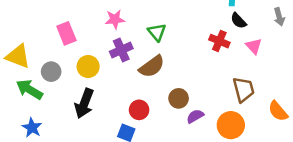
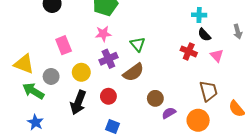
red circle: (139, 110) -> (108, 96), moved

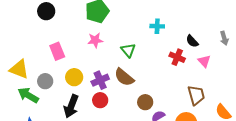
cyan cross: (199, 15) -> (157, 26), moved
purple cross: (108, 59) -> (100, 80), moved
brown semicircle: (133, 72) -> (124, 77), turned 75

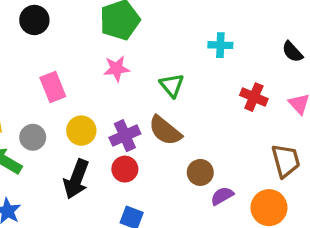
black semicircle: (192, 41) -> (292, 52), moved

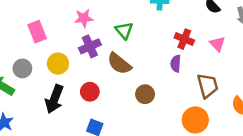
purple cross: (125, 136) -> (90, 46), moved
purple semicircle: (222, 196) -> (176, 64), moved, turned -56

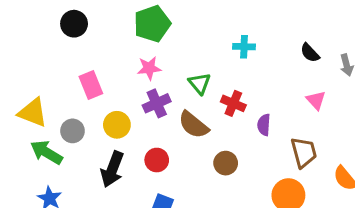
red cross: (184, 39) -> (233, 103), moved

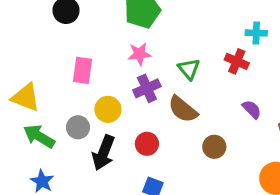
cyan cross: (244, 47) -> (256, 33), moved
pink rectangle: (91, 85) -> (82, 70), turned 30
red cross: (233, 103) -> (237, 61), moved
purple semicircle: (264, 125) -> (252, 109), turned 132
gray circle: (72, 131) -> (78, 127), moved

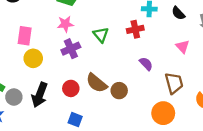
red cross: (237, 61) -> (135, 29), turned -35
yellow circle: (108, 109) -> (33, 58), moved
brown semicircle: (183, 109) -> (97, 83), moved
gray circle: (78, 127) -> (14, 97), moved

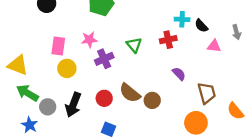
black semicircle: (178, 13) -> (201, 26), moved
pink star: (65, 24) -> (89, 40), moved
pink triangle: (183, 47) -> (214, 46), moved, turned -40

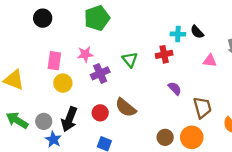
black semicircle: (201, 26) -> (197, 32), moved
green arrow: (27, 93) -> (17, 120), moved
brown circle: (152, 100) -> (165, 137), moved
blue star: (30, 125) -> (53, 139), moved

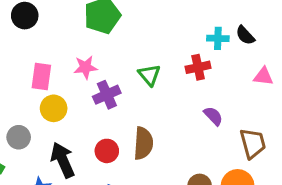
brown semicircle: (126, 108) -> (143, 143), turned -125
black arrow: (69, 119) -> (63, 160), turned 135
gray circle: (44, 121) -> (19, 137), moved

